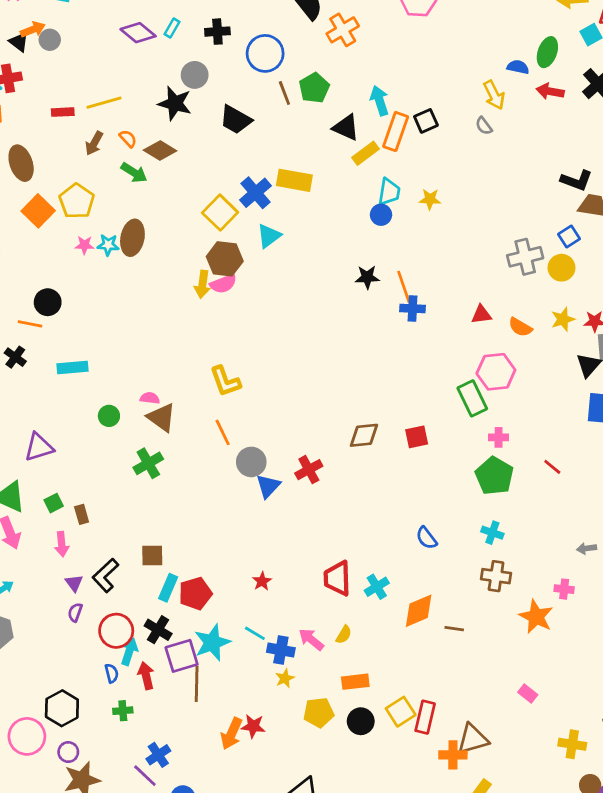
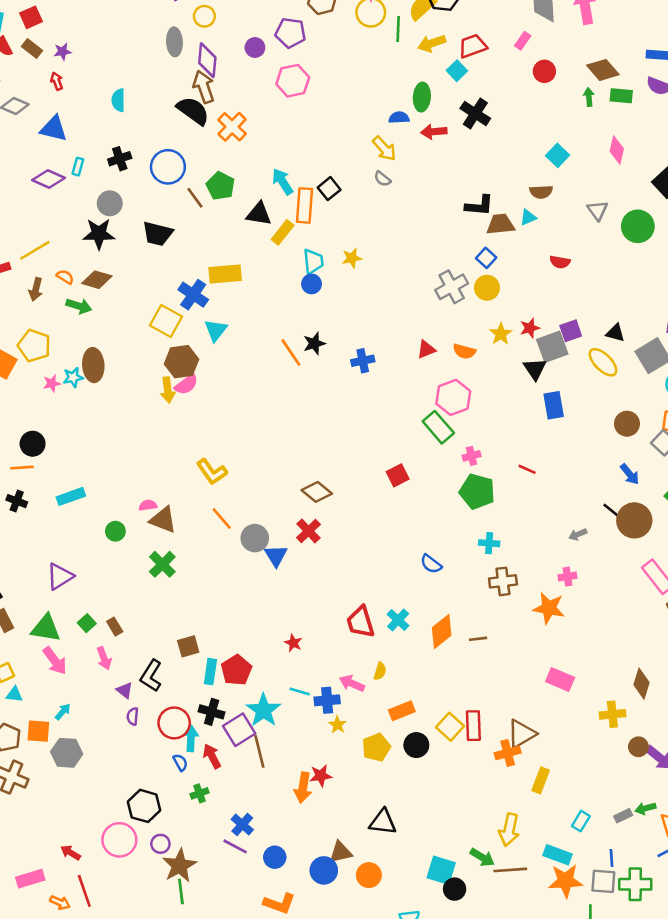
orange line: (404, 287) -> (291, 352), moved
brown diamond: (364, 435) -> (317, 492), moved, turned 60
pink rectangle: (528, 694) -> (560, 679), size x1.5

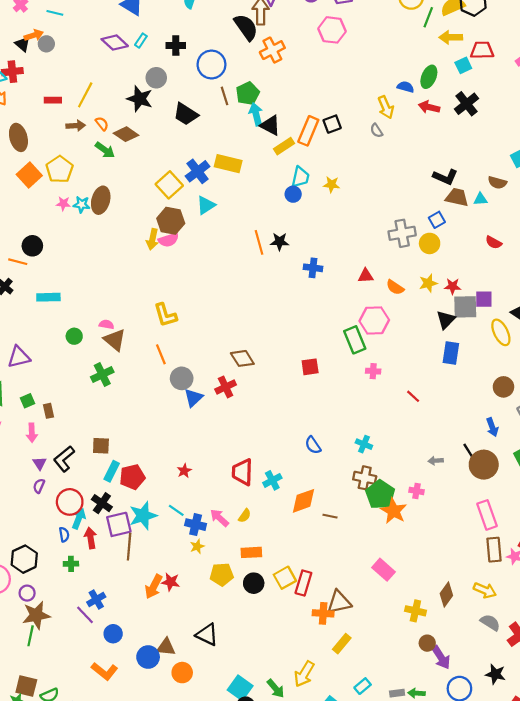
cyan arrow: (282, 181) -> (256, 114), moved
yellow line: (35, 250) -> (85, 95), turned -50
brown arrow: (36, 289) -> (76, 126), turned -126
green pentagon: (477, 492) -> (380, 494), moved

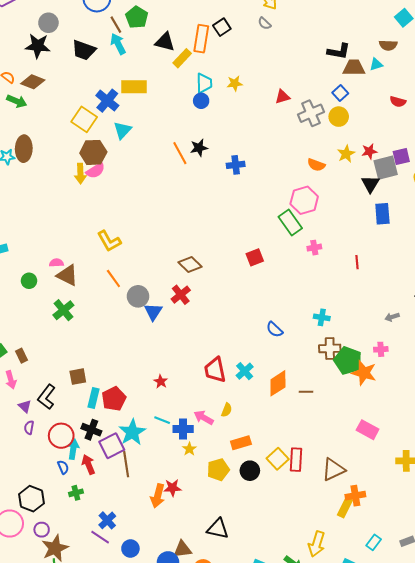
cyan arrow: (256, 114) -> (118, 44), moved
red triangle: (366, 276) -> (282, 97), moved
red line: (413, 396) -> (357, 262), turned 56
orange cross: (323, 613) -> (355, 496), moved

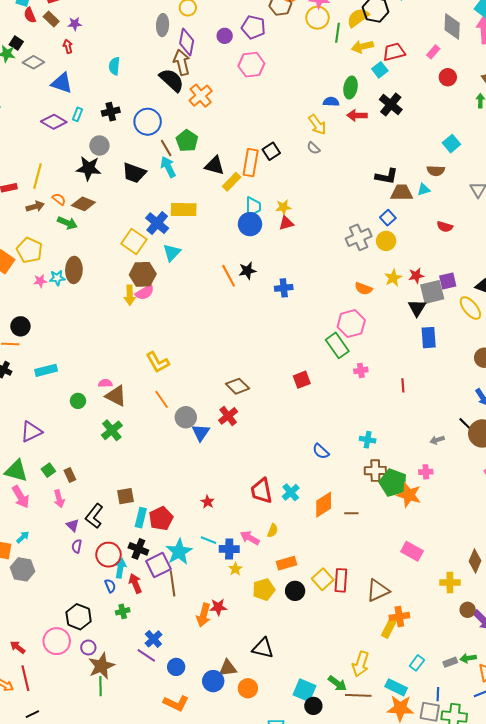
red triangle: (282, 97) -> (286, 223), moved
blue circle: (201, 101) -> (250, 224), size x1.5

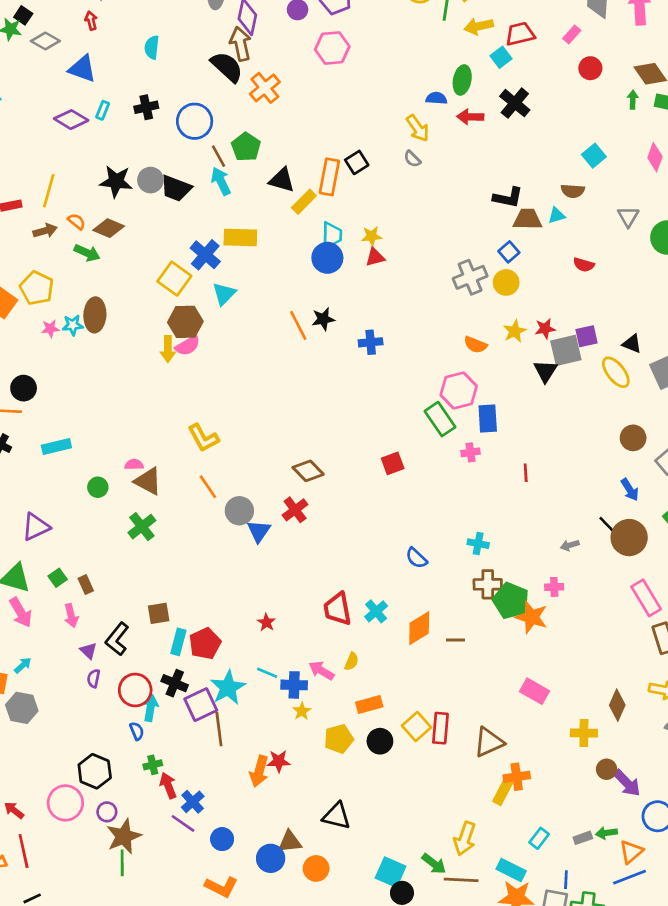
gray circle: (99, 146) -> (150, 180), moved
blue rectangle: (429, 338) -> (488, 419), moved
red arrow: (135, 583) -> (168, 786), moved

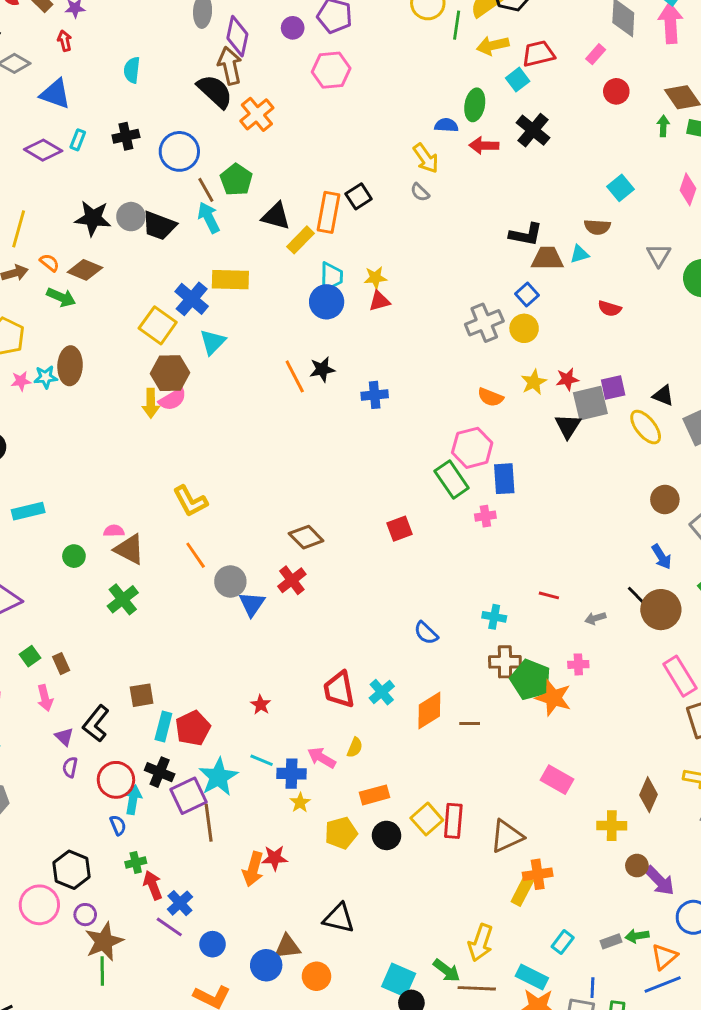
red line: (526, 473) -> (549, 595), moved, turned -72

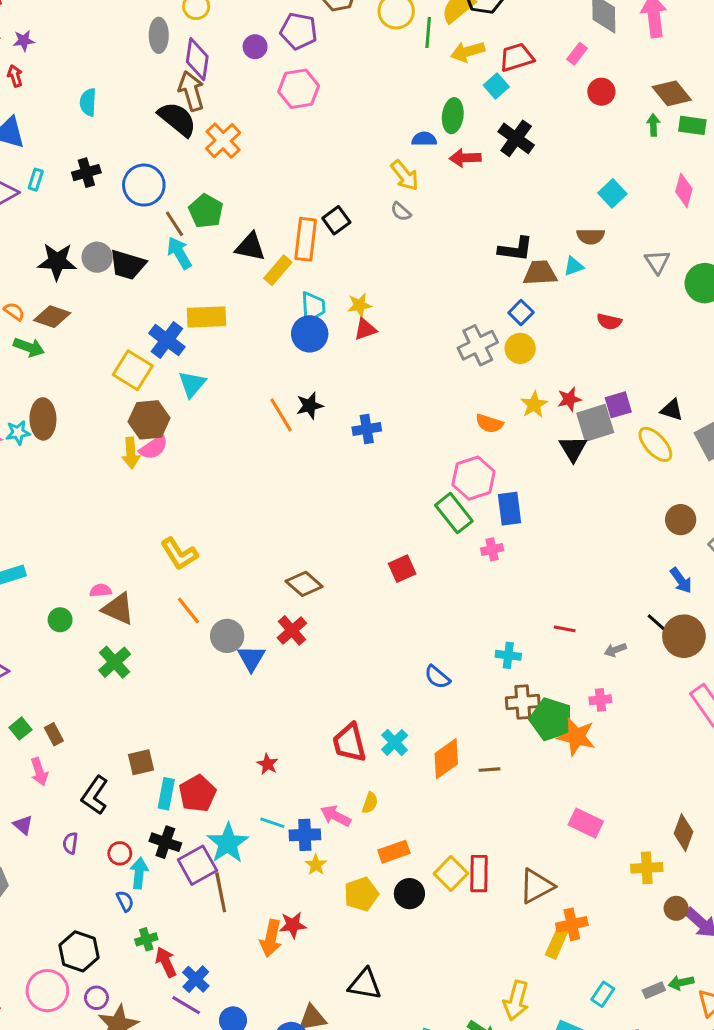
purple triangle: (64, 737) -> (23, 825), moved
red circle: (116, 780) -> (120, 853), size x0.6

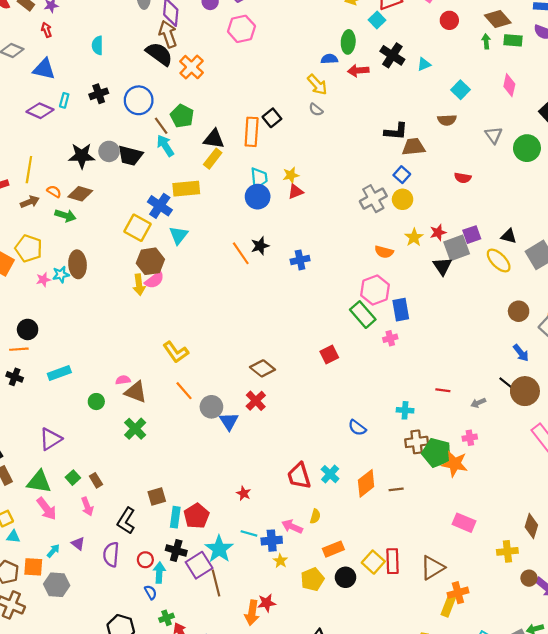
cyan triangle: (574, 266) -> (424, 64), moved
yellow rectangle: (278, 270) -> (213, 159), moved
purple semicircle: (70, 843) -> (111, 554), size x1.6

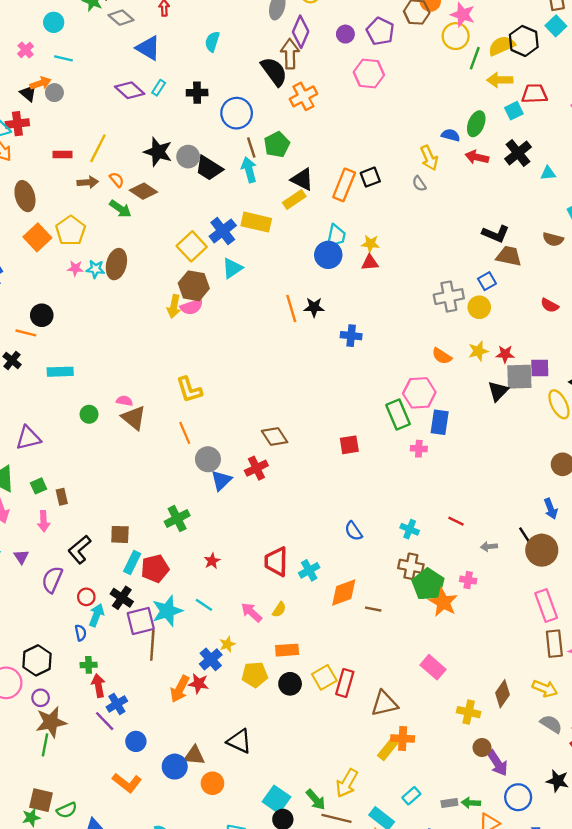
green cross: (135, 429) -> (177, 519), moved
blue cross: (272, 541) -> (211, 659), moved, turned 36

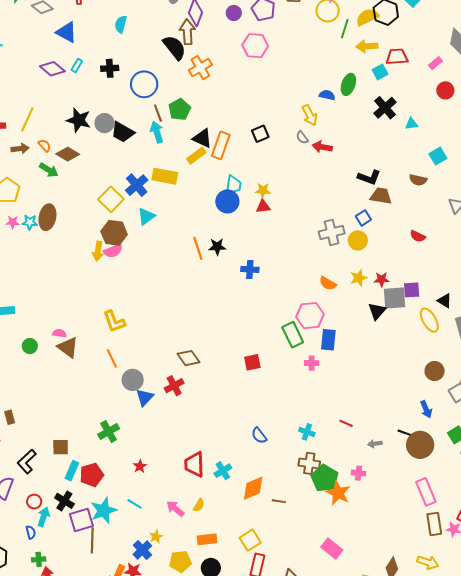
red arrow: (477, 157) -> (322, 147), moved
orange rectangle: (344, 185) -> (221, 145), moved
black line: (525, 536) -> (405, 433), turned -35
yellow square: (324, 677) -> (250, 540), moved

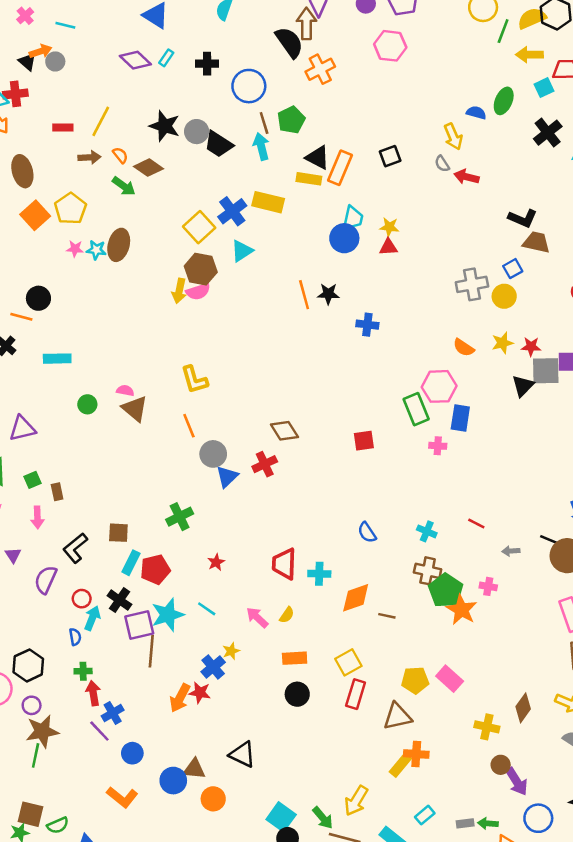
yellow rectangle: (196, 156) -> (309, 179), turned 42
cyan cross: (223, 471) -> (319, 574), turned 30
yellow pentagon: (180, 561) -> (415, 680), moved

